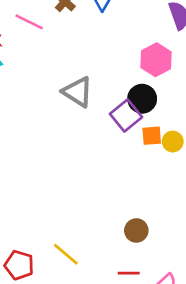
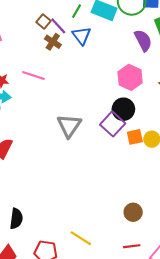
pink line: (29, 22) -> (33, 76), moved
gray triangle: (78, 92) -> (69, 126), moved, turned 40

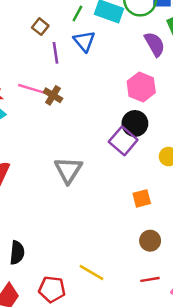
purple line: (58, 26) -> (55, 53), moved, turned 36
brown cross: (53, 42) -> (53, 95), moved
gray triangle: (69, 126) -> (68, 170), moved
orange square: (135, 137) -> (142, 198), moved

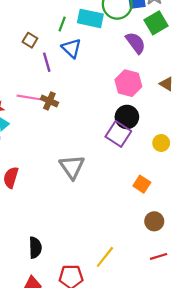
orange square: (142, 198) -> (142, 184), turned -35
yellow line: (92, 272) -> (105, 257), turned -75

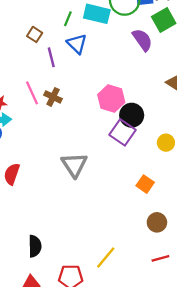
pink hexagon: (128, 83) -> (111, 98), moved
pink line: (29, 97) -> (32, 93), turned 55

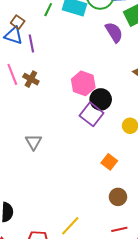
blue triangle: (77, 44) -> (13, 36), moved, turned -30
gray triangle: (74, 165) -> (34, 142), moved, size x0.7

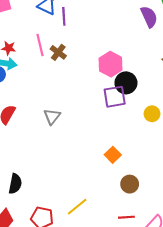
purple square: (92, 114) -> (115, 97), turned 35
orange square: (109, 162) -> (113, 155), moved

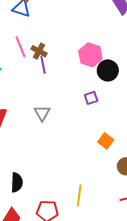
purple line: (64, 16) -> (43, 65), moved
purple square: (115, 97) -> (91, 98), moved, size x0.6
yellow line: (77, 207) -> (79, 195), turned -35

